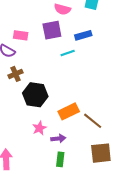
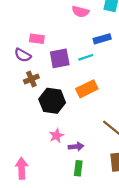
purple square: (52, 30) -> (60, 58), moved
orange rectangle: (69, 111) -> (87, 89), moved

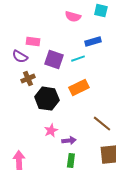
purple square: (60, 58) -> (54, 60), turned 30

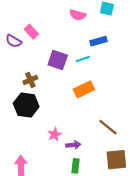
pink rectangle: (33, 42) -> (31, 32), moved, turned 40
purple semicircle: (20, 57) -> (14, 41), moved
black hexagon: (47, 99) -> (26, 105), moved

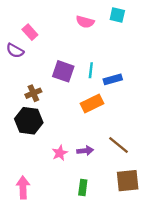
pink rectangle: (31, 32) -> (30, 32), moved
blue rectangle: (99, 41) -> (113, 79), moved
cyan line: (83, 59) -> (91, 70), turned -64
purple arrow: (73, 145) -> (85, 151), moved

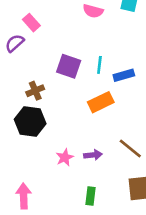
purple semicircle: (15, 51) -> (15, 43), turned 108

